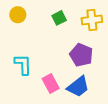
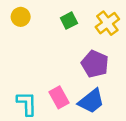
yellow cross: (92, 20) -> (107, 23), turned -30
cyan L-shape: (23, 64) -> (27, 104), moved

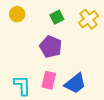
purple pentagon: (95, 64) -> (51, 47), moved
pink rectangle: (59, 97) -> (49, 80), turned 42

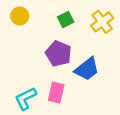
blue trapezoid: (75, 83) -> (87, 69), moved
cyan L-shape: (22, 85) -> (26, 98), turned -115

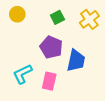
blue trapezoid: (87, 69) -> (76, 61), turned -40
cyan L-shape: (26, 98) -> (22, 74), moved

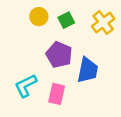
yellow circle: (17, 14) -> (39, 17), moved

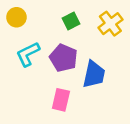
yellow circle: (39, 17) -> (16, 17), moved
cyan L-shape: (26, 86) -> (28, 54), moved

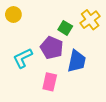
green square: (71, 21) -> (65, 28), moved, turned -32
cyan L-shape: (28, 54) -> (23, 58), moved

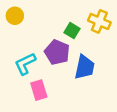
yellow cross: (90, 20) -> (99, 21), turned -30
pink rectangle: (50, 82) -> (39, 90), moved, turned -30

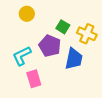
yellow circle: (15, 16) -> (27, 14), moved
yellow cross: (99, 21) -> (87, 34), moved

